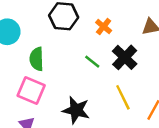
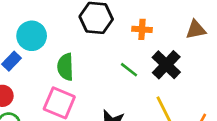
orange cross: (104, 26) -> (142, 29), turned -35

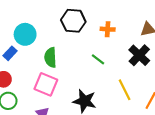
black cross: (166, 65) -> (139, 55), moved

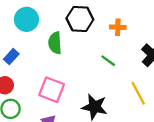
cyan circle: (25, 34) -> (26, 19), moved
green semicircle: (50, 57) -> (55, 43), moved

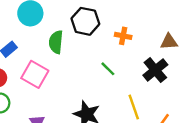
pink square: (52, 90) -> (35, 74), moved

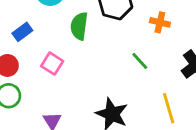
pink square: (35, 74) -> (52, 64), size x0.7

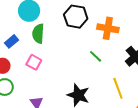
orange cross: (160, 22) -> (108, 28), size x1.5
green semicircle: (79, 26) -> (38, 34), moved

